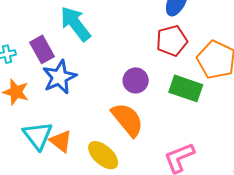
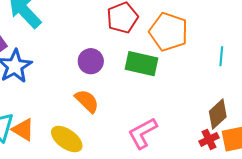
orange semicircle: (127, 120) -> (87, 101), size x0.7

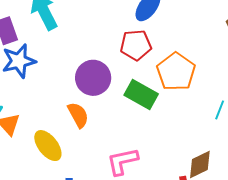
purple circle: (91, 61) -> (93, 78), size x1.4

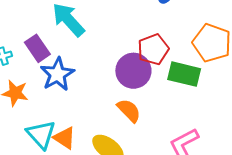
red pentagon: (136, 45) -> (153, 49), moved

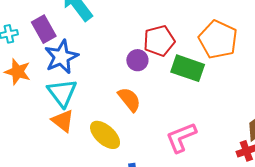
purple circle: (133, 71) -> (137, 60), size x0.6
cyan triangle: (41, 134) -> (62, 93), moved

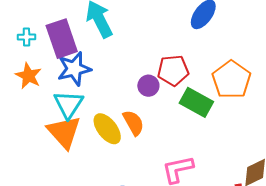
purple rectangle: (44, 29) -> (62, 39), size x1.4
orange triangle: (63, 121) -> (64, 132), size x1.5
yellow ellipse: (105, 135) -> (107, 129), moved

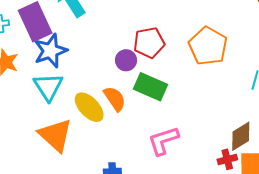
green rectangle: (196, 102) -> (150, 87), moved
orange triangle: (64, 132) -> (55, 135), moved

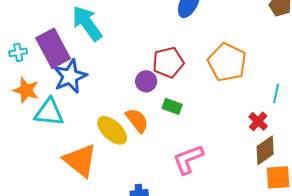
cyan triangle: (48, 87) -> (49, 112), moved, turned -48
green rectangle: (150, 87) -> (172, 106), size x0.6
red cross: (227, 159) -> (258, 121), moved, turned -30

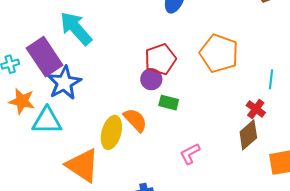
purple circle: (146, 81) -> (151, 79), moved
yellow ellipse: (112, 130) -> (111, 132), turned 68
brown diamond: (265, 150) -> (248, 135), moved
pink L-shape: (188, 159) -> (190, 154), size x0.7

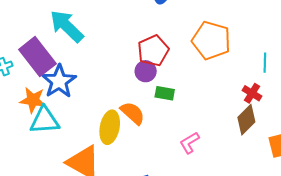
orange star: (22, 101) -> (33, 100), moved

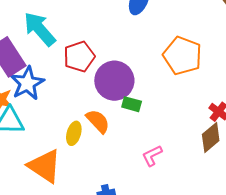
red pentagon: (153, 51) -> (79, 57), moved
purple circle: (146, 71) -> (114, 81), size x1.8
yellow ellipse: (110, 127) -> (74, 133), size x0.7

